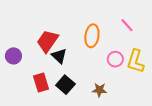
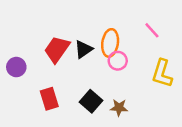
black triangle: (59, 56) -> (83, 49), moved, turned 42
pink circle: (115, 59) -> (118, 61), moved
black square: (65, 85) -> (91, 101), moved

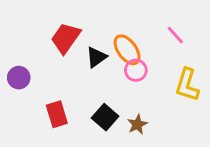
orange ellipse: (110, 43) -> (127, 50), turned -44
red trapezoid: (57, 49) -> (66, 38), moved
brown star: (119, 108) -> (137, 124), turned -30

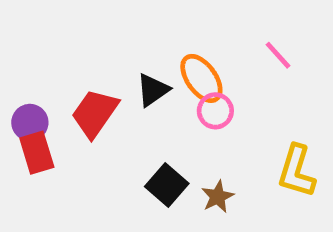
red trapezoid: (66, 38) -> (95, 113), moved
yellow L-shape: (187, 85) -> (296, 171), moved
red rectangle: (57, 114) -> (37, 153), moved

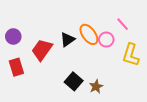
pink circle: (215, 111) -> (106, 40), moved
purple circle: (30, 122) -> (13, 36), moved
yellow L-shape: (296, 171) -> (131, 55), moved

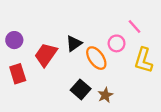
orange ellipse: (89, 34) -> (96, 58), moved

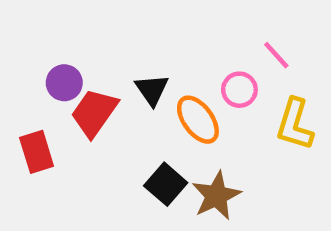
purple circle: (14, 40) -> (64, 83), moved
black triangle: (74, 43) -> (152, 90), turned -30
brown star: (105, 95) -> (216, 196), size x1.5

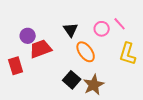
black triangle: (152, 90) -> (71, 30), moved
pink circle: (239, 90) -> (102, 29), moved
red trapezoid: (94, 113) -> (41, 49), turned 35

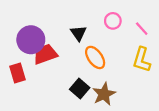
pink line: (120, 24) -> (142, 29), moved
pink circle: (102, 29) -> (113, 21), moved
purple circle: (28, 36) -> (31, 40), size x1.6

